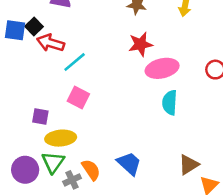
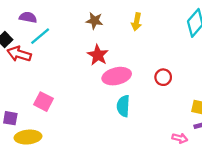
red star: (141, 44) -> (98, 55), turned -30
cyan line: (75, 62) -> (40, 36), moved

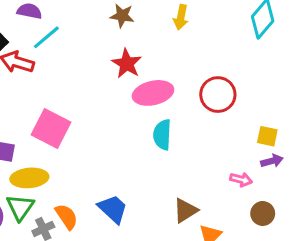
red circle: (163, 77) -> (218, 95), size x1.5
pink square: (44, 102) -> (51, 129), size x1.4

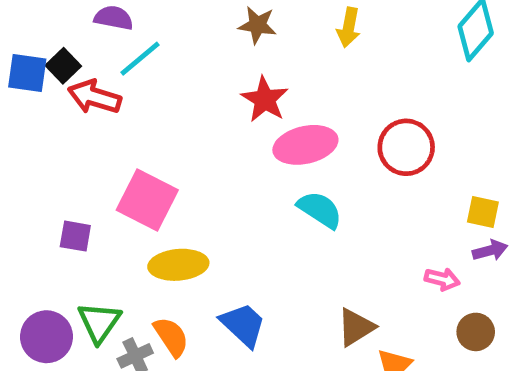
cyan semicircle: (162, 135) -> (320, 210), turned 120
yellow ellipse: (29, 178) -> (178, 265), moved

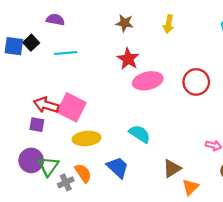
cyan line: (140, 59) -> (66, 53), moved, turned 35
red arrow: (94, 97) -> (46, 105), moved
cyan semicircle: (320, 210) -> (140, 134), moved
purple circle: (46, 337) -> (31, 160), moved

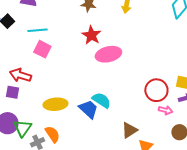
red circle: (196, 82) -> (156, 90), moved
pink square: (72, 107) -> (42, 49), moved, size x0.7
blue trapezoid: (118, 167) -> (88, 109), moved

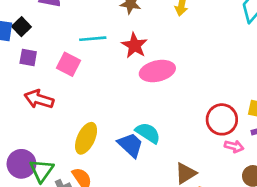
cyan line: (37, 30) -> (93, 39), moved
purple square: (12, 92) -> (28, 58), moved
yellow ellipse: (55, 104) -> (86, 138), turned -60

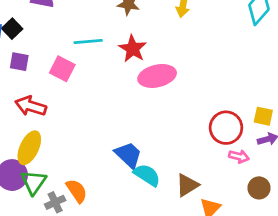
cyan semicircle: (148, 133) -> (147, 175), moved
yellow ellipse: (86, 138) -> (29, 148), moved

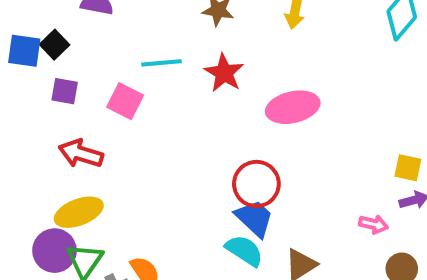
pink ellipse: (157, 76) -> (293, 107), moved
red circle: (226, 128) -> (256, 184), moved
yellow ellipse: (29, 148) -> (79, 212), turned 44
blue trapezoid: (128, 155) -> (254, 218), moved

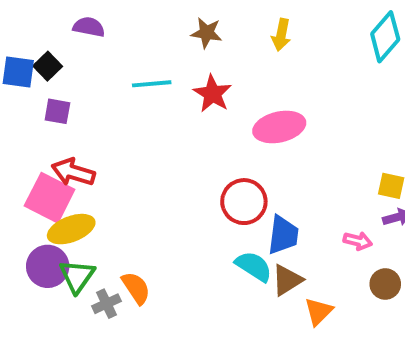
pink square: (125, 101) -> (50, 198), moved, size x1.4
blue trapezoid: (254, 218) -> (283, 235), moved, turned 54
cyan semicircle: (244, 251) -> (254, 266), moved

